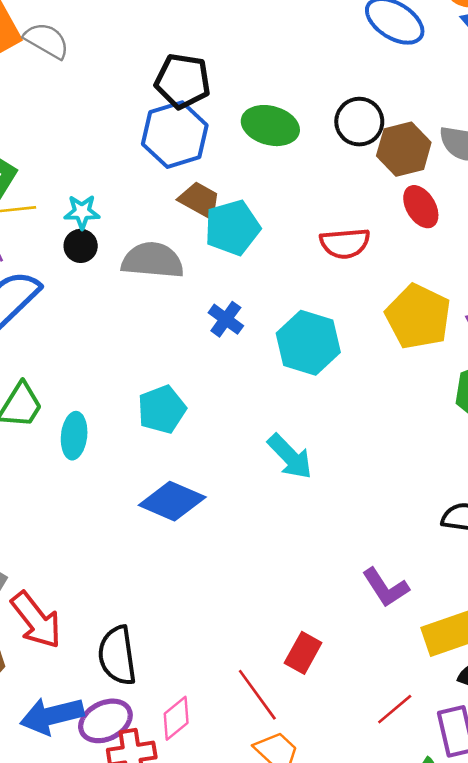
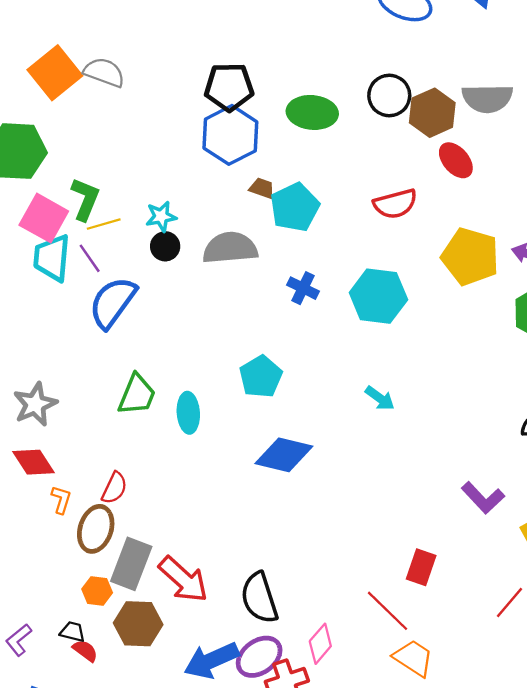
brown trapezoid: (200, 200) -> (262, 188), size x0.7
cyan arrow: (290, 457) -> (380, 398), size x0.7

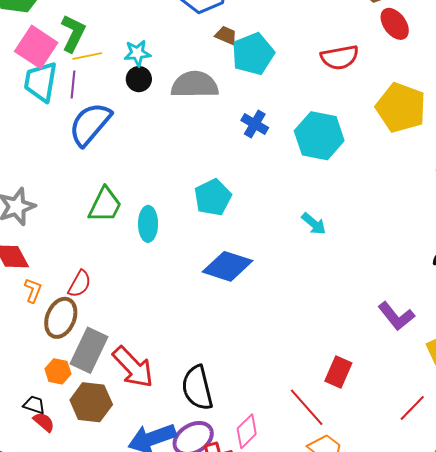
purple line: (90, 258) -> (73, 85), turned 36

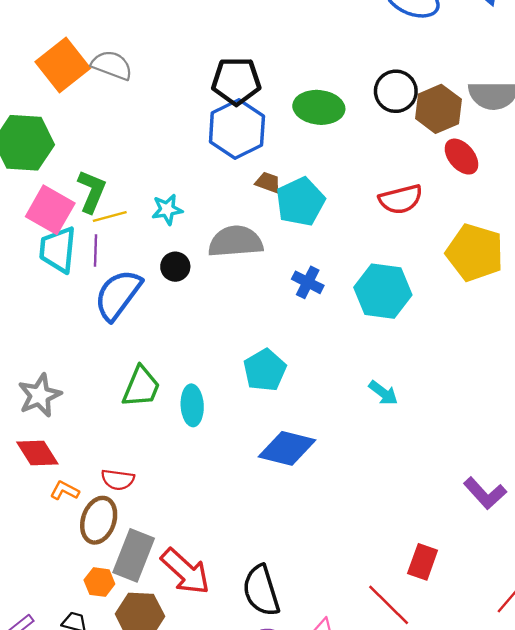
black circle: (139, 79) -> (175, 267), moved
red semicircle: (80, 284) -> (118, 480), turned 72
orange L-shape: (33, 290) -> (65, 491), turned -80

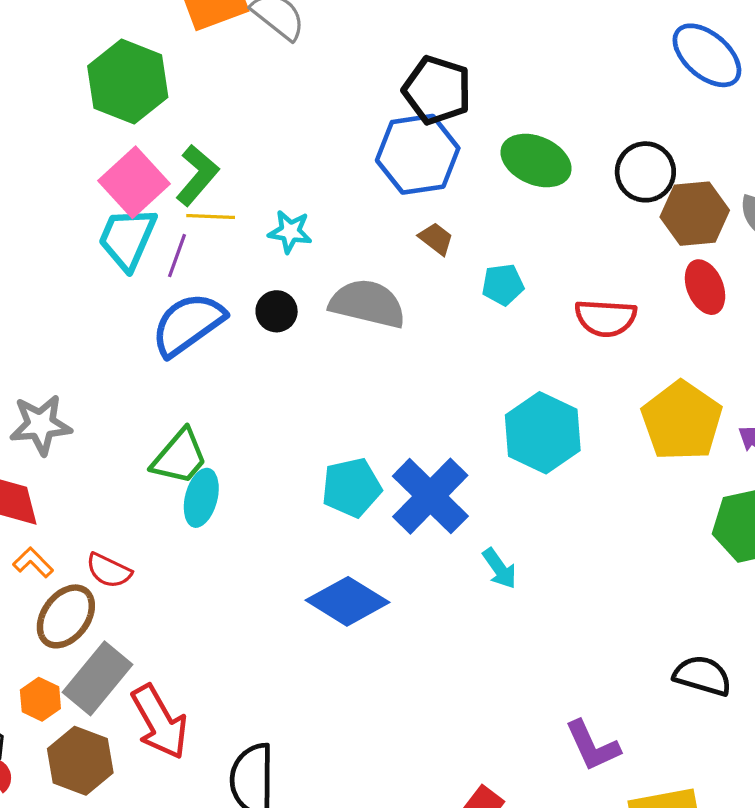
cyan pentagon: (300, 202) -> (503, 285), moved, size x0.6
blue cross: (308, 282) -> (430, 496), moved, size x1.8
cyan ellipse: (192, 405) -> (201, 498), moved

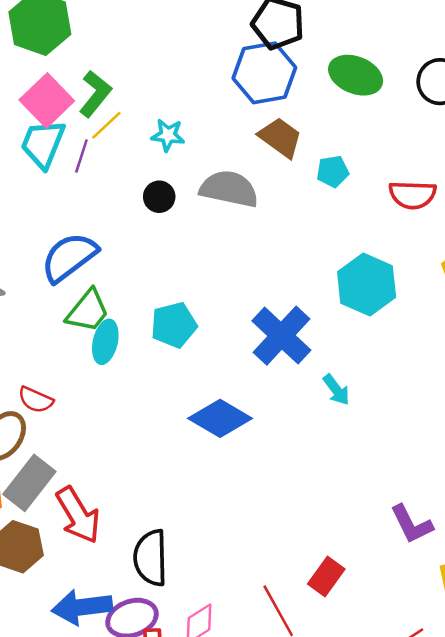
yellow line: (211, 216) -> (106, 125), turned -44
brown trapezoid: (436, 239) -> (280, 137), size x1.6
blue semicircle: (188, 324) -> (69, 257), moved
cyan pentagon: (352, 488) -> (174, 325), moved

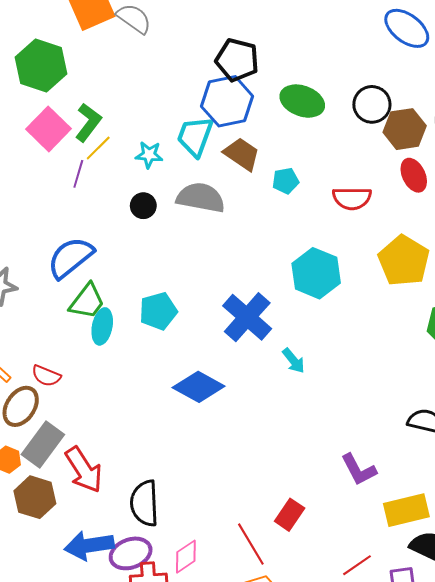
cyan trapezoid: (43, 144) -> (195, 136), moved

